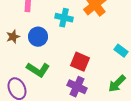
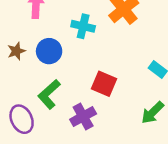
green L-shape: (38, 70) -> (49, 94), turned 105
purple cross: (77, 87) -> (83, 117), moved, turned 36

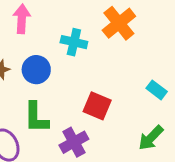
green L-shape: (49, 94) -> (36, 117), turned -48

